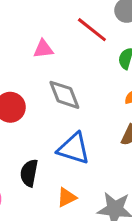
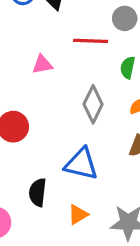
red line: (92, 30) -> (91, 41), turned -32
gray diamond: (64, 95) -> (93, 104), moved, turned 51

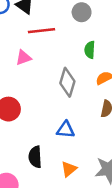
red line: (91, 41) -> (41, 31), moved
blue triangle: (81, 164) -> (66, 130), size x0.7

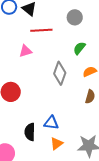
green semicircle: (90, 50) -> (79, 48), turned 32
blue triangle: (66, 130) -> (51, 123), moved

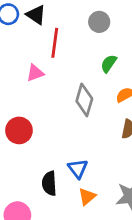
red line: (41, 30) -> (55, 43), turned -75
blue triangle: (51, 123) -> (78, 169), turned 49

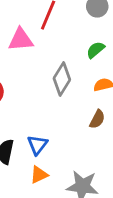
pink triangle: (35, 73) -> (21, 40), size x1.4

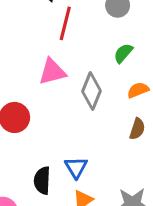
pink triangle: (21, 40) -> (52, 72), moved

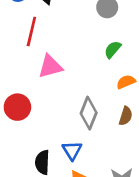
red line: (65, 23) -> (31, 32), moved
gray diamond: (91, 91) -> (89, 113), moved

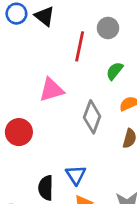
red line: (31, 32) -> (80, 46), moved
gray diamond: (89, 113) -> (92, 117), moved

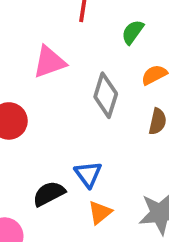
black semicircle: (46, 188) -> (49, 194), turned 65

